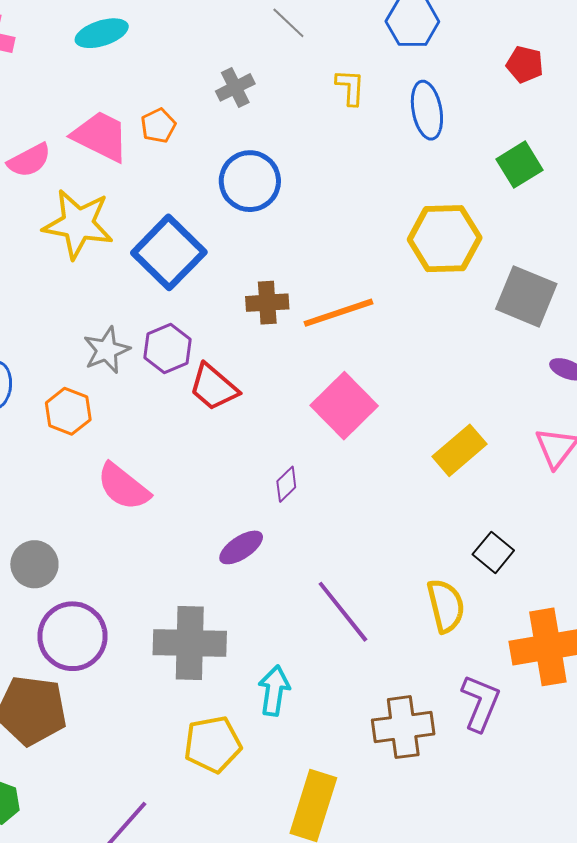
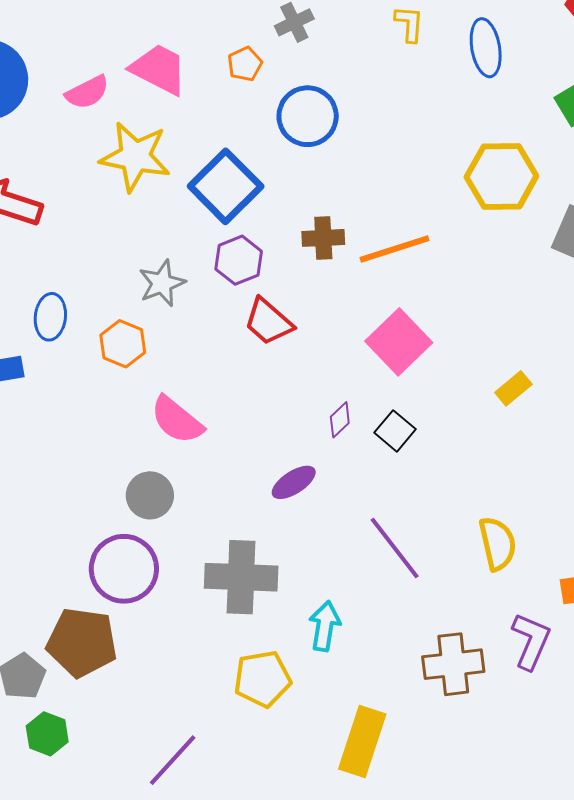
orange pentagon: (158, 126) -> (245, 64), moved
purple hexagon: (168, 348) -> (239, 260), moved
yellow rectangle: (459, 450) -> (513, 388), size x0.7
black square: (493, 552) -> (395, 431), moved
gray circle: (34, 564) -> (150, 495), moved

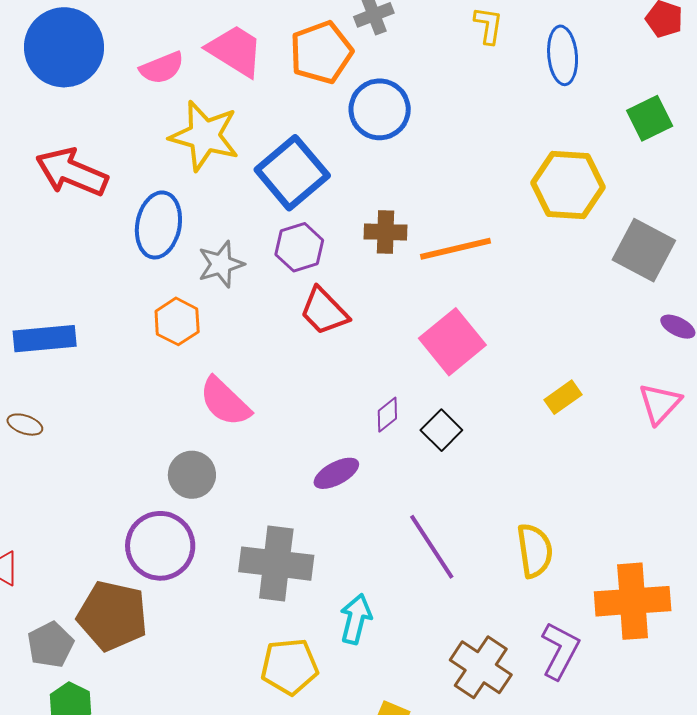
orange pentagon: (245, 64) -> (321, 52), size x1.8
blue ellipse: (50, 317) -> (158, 225), moved, size x1.4
brown cross: (453, 664) -> (481, 667), turned 36

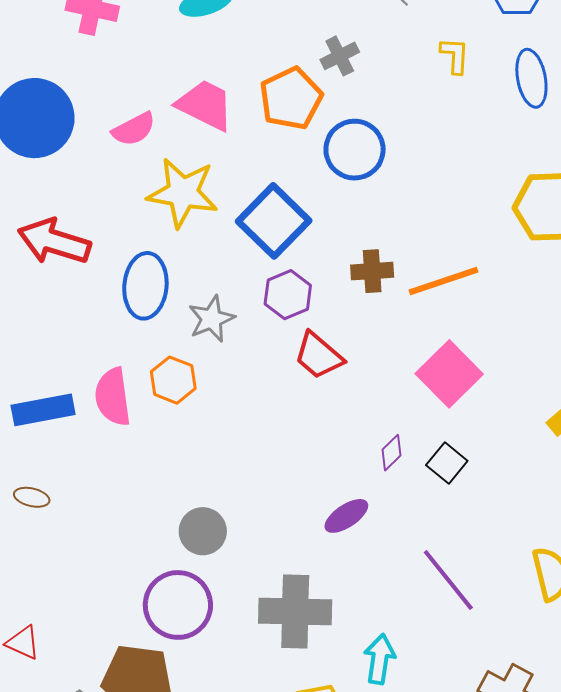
pink semicircle: (225, 402) -> (113, 397), moved, turned 44

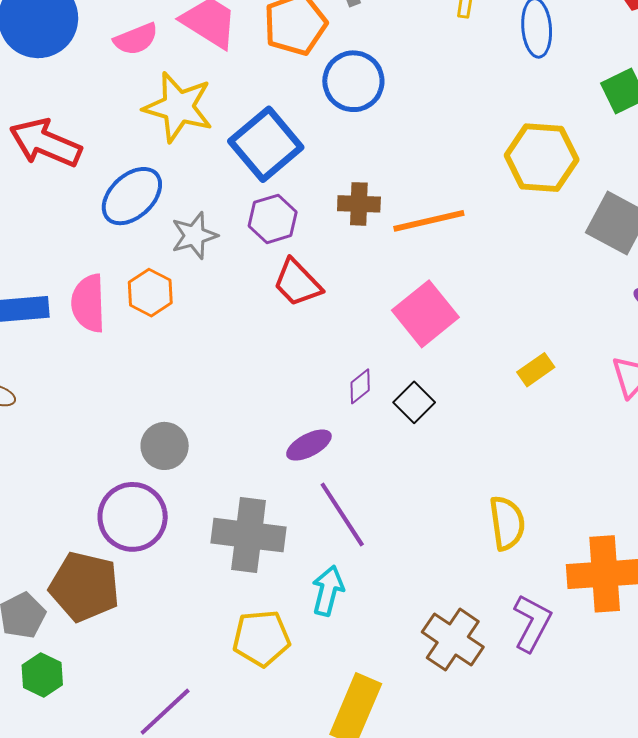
blue ellipse: (145, 286) -> (132, 196), turned 36
purple line: (448, 580) -> (342, 515), moved

